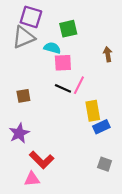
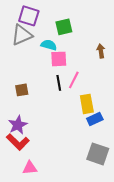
black line: (63, 88) -> (59, 83), turned 56
red L-shape: (42, 160) -> (18, 142), moved
gray square: (105, 164) -> (98, 154), size x1.6

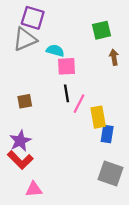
green square: (64, 27) -> (102, 30), moved
pink line: (74, 80) -> (79, 104), moved
blue rectangle: (95, 119) -> (107, 134), turned -56

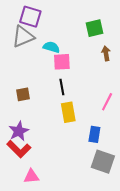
pink line: (79, 104) -> (107, 102), moved
yellow rectangle: (98, 117) -> (68, 112), moved
blue rectangle: (107, 134) -> (94, 134), moved

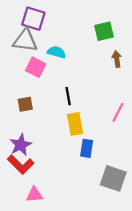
gray triangle: (23, 37) -> (25, 41), turned 30
pink square: (62, 62) -> (36, 67), moved, turned 30
blue rectangle: (94, 134) -> (87, 148), moved

